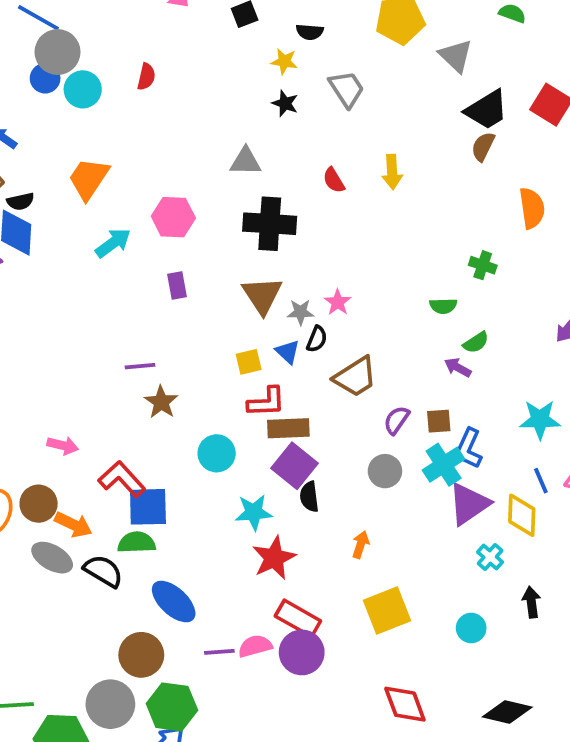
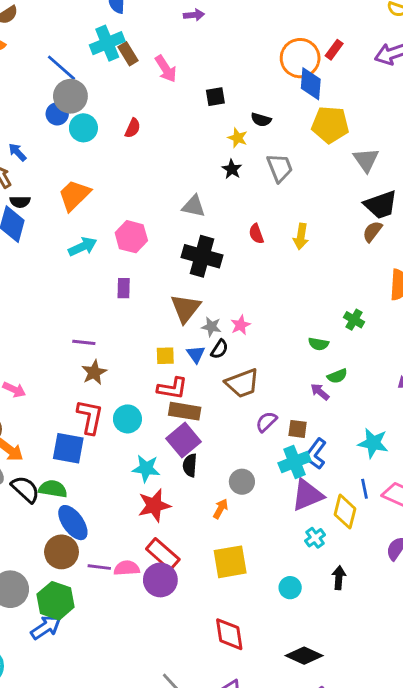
gray circle: (385, 471) -> (242, 482), moved
red L-shape: (122, 479) -> (90, 417), moved, turned 42
green semicircle: (137, 543) -> (53, 489), moved
brown circle: (141, 655) -> (62, 552), moved

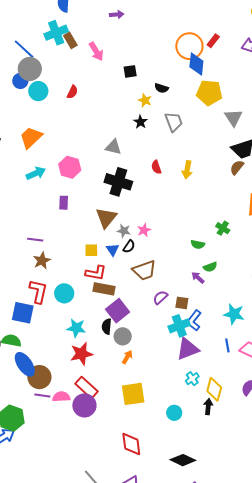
purple square: (183, 440) -> (118, 311), moved
gray circle: (242, 482) -> (123, 336), moved
yellow diamond: (345, 512) -> (214, 389), moved
brown circle: (62, 552) -> (39, 377), moved

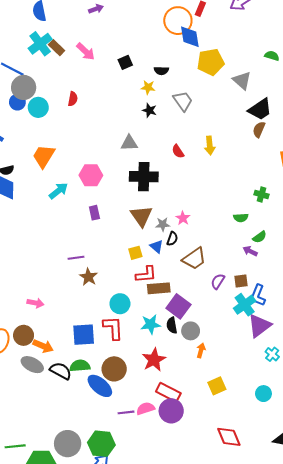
red L-shape: (38, 291) -> (113, 328), moved
cyan star: (76, 328) -> (151, 324), moved
brown circle: (39, 377) -> (114, 369), moved
yellow square: (133, 394) -> (217, 386), size x0.7

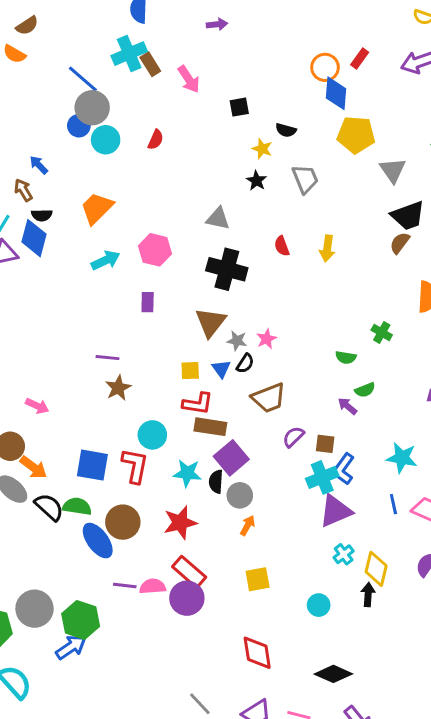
orange circle: (178, 21) -> (325, 67), size x0.7

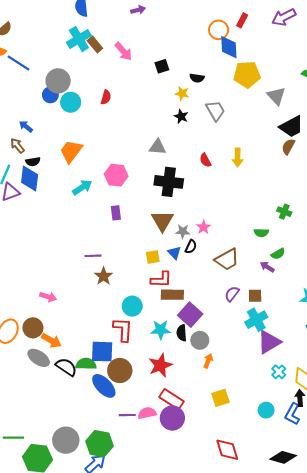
blue line: (83, 79) -> (18, 63), moved
brown trapezoid: (269, 398) -> (227, 259), moved
blue square: (92, 465) -> (102, 352), moved
blue L-shape: (344, 469) -> (292, 414), moved

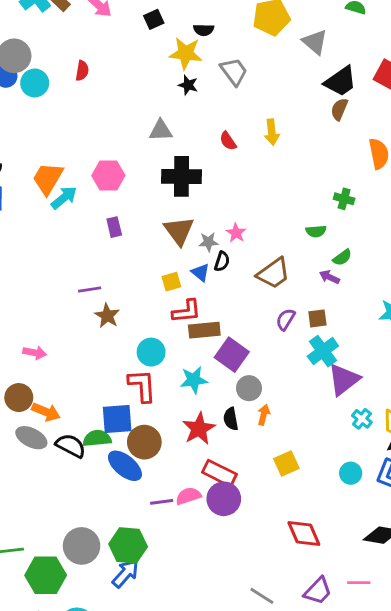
yellow star: (182, 93) -> (186, 53), size x1.6
orange trapezoid: (71, 151) -> (48, 178), moved
black semicircle: (182, 333) -> (231, 419), moved

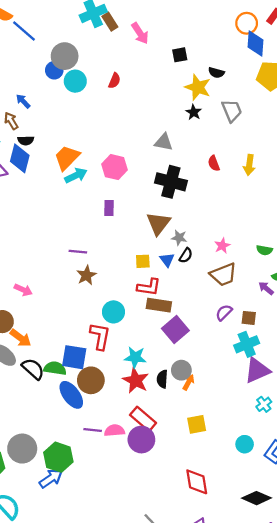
pink star: (236, 233) -> (222, 246), moved
cyan star: (194, 380) -> (135, 357), moved
gray circle: (249, 388) -> (181, 370), moved
red star: (199, 429) -> (136, 380), turned -30

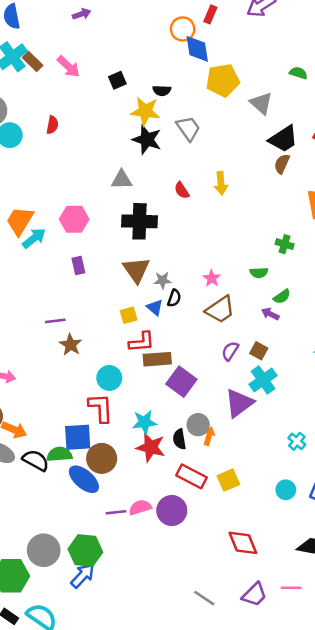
black star: (194, 112) -> (147, 140), size x1.6
brown square: (249, 318) -> (259, 351), turned 35
purple triangle: (257, 370) -> (239, 403), moved
red rectangle: (143, 419) -> (191, 476), moved

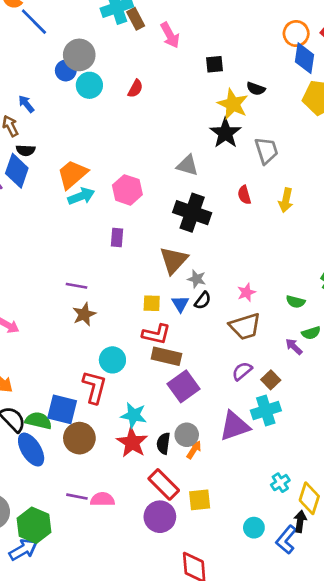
gray trapezoid: (188, 128) -> (266, 151), moved
blue ellipse: (84, 479) -> (31, 450), moved
purple circle: (172, 511) -> (160, 517), moved

